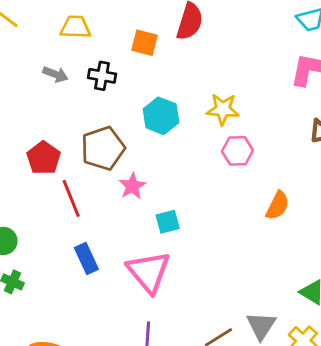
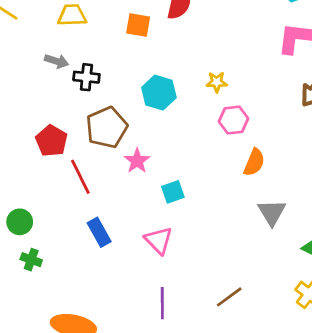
black cross: (102, 76) -> (86, 77), moved
yellow star: (223, 109) -> (217, 82), size x0.7
orange semicircle: (278, 206) -> (254, 162), moved
pink triangle: (149, 272) -> (159, 240), size x0.7
gray triangle: (261, 326) -> (272, 212), moved

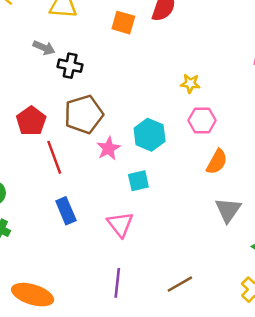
cyan hexagon: (159, 93) -> (150, 135), moved

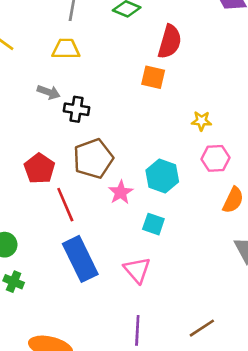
orange square: (123, 23) -> (153, 77), moved
cyan square: (138, 181) -> (153, 224), turned 35
blue rectangle: (66, 211) -> (80, 259), size x1.6

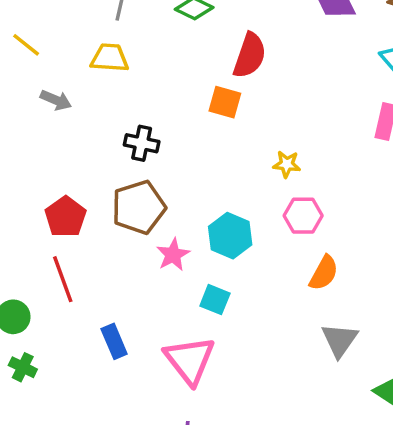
gray arrow: (49, 92) -> (56, 100), moved
black cross: (76, 109) -> (142, 143), moved
red line: (65, 205) -> (63, 279), moved
blue rectangle: (80, 259) -> (114, 341), size x0.6
pink triangle: (137, 270) -> (190, 360), size x1.4

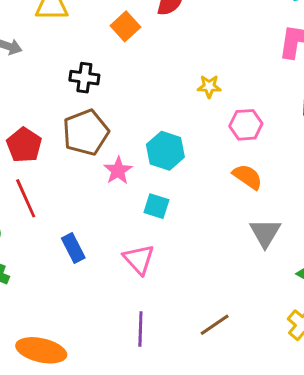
orange square: (225, 102) -> (125, 26), moved, turned 36
pink hexagon: (303, 216) -> (246, 125), moved
orange semicircle: (324, 273) -> (248, 177), turned -80
pink triangle: (190, 360) -> (139, 259), size x0.7

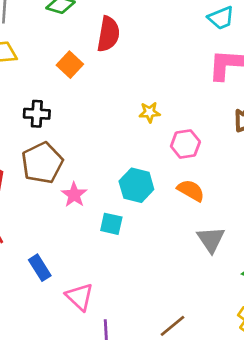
cyan hexagon: (165, 151) -> (136, 185), moved
pink triangle: (139, 259) -> (80, 297), moved

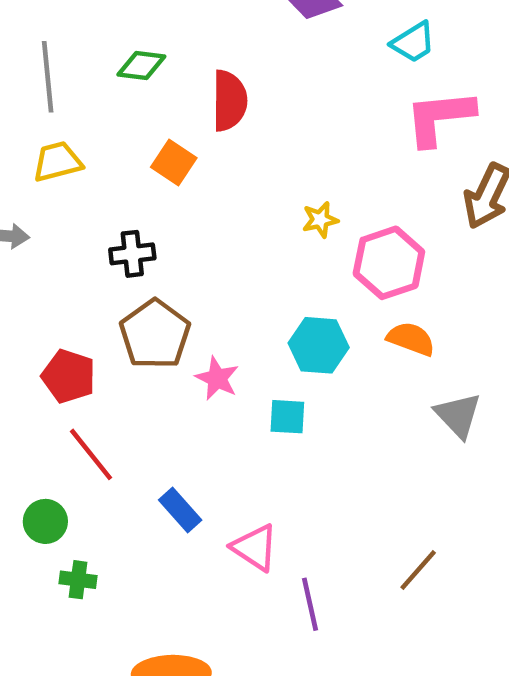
pink hexagon: (185, 144) -> (389, 263), size x1.4

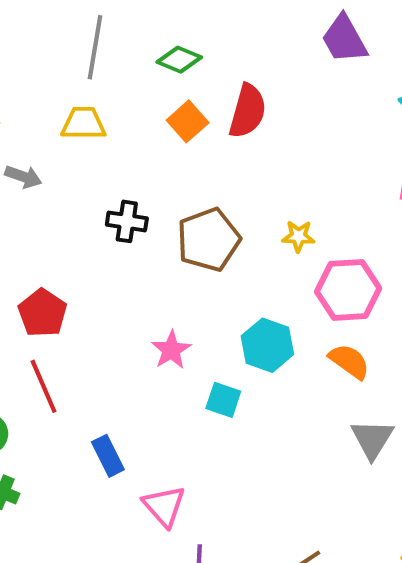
orange square: (174, 162) -> (188, 121), moved
brown pentagon: (155, 334) -> (209, 240), moved

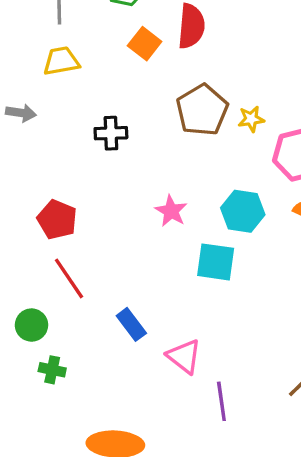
brown pentagon: (209, 240) -> (202, 110), moved
pink star: (171, 350) -> (171, 211), moved
cyan square: (223, 400) -> (216, 262), size x1.4

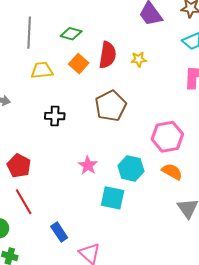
yellow trapezoid: (61, 61) -> (42, 70), moved
yellow star: (251, 119) -> (139, 59), moved

